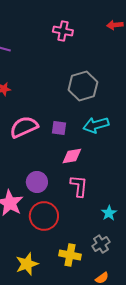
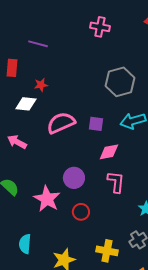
red circle: (44, 216) -> (81, 212), size x0.6

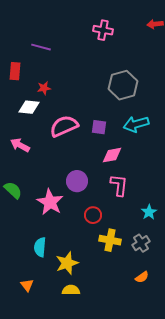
red circle: (81, 212) -> (93, 215), moved
cyan semicircle: (25, 244) -> (40, 247), moved
yellow cross: (107, 251) -> (110, 240), moved

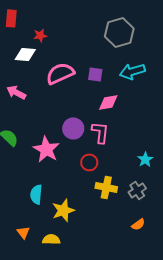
pink L-shape: (119, 185) -> (100, 132), moved
yellow semicircle: (71, 290) -> (51, 239), moved

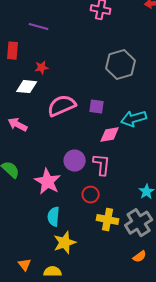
cyan arrow: (132, 71) -> (134, 119), moved
gray cross: (137, 190) -> (139, 223), size x1.5
cyan semicircle: (36, 194) -> (54, 217), moved

